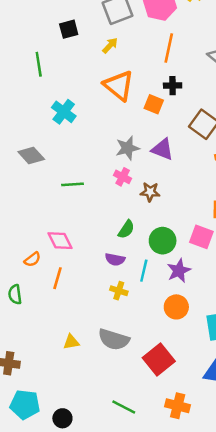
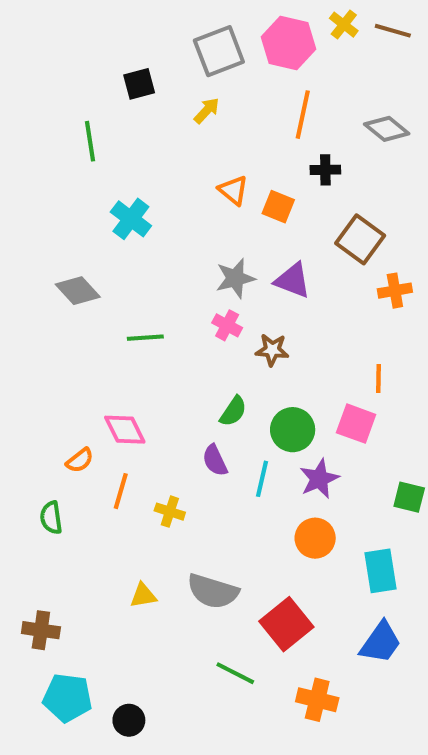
orange triangle: (119, 86) -> (233, 190), moved, size x0.6
black cross: (173, 86) -> (325, 170), moved
purple semicircle: (115, 259) -> (215, 460), turned 54
yellow cross: (119, 291) -> (170, 512), moved
green line: (124, 407) -> (235, 673), moved

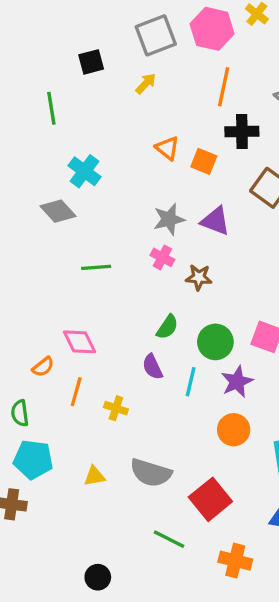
black cross: (325, 170) -> (242, 132), size x1.4
gray diamond: (78, 291) -> (58, 211), moved
cyan pentagon: (68, 698) -> (33, 460), moved
black circle: (129, 720) -> (98, 577), moved

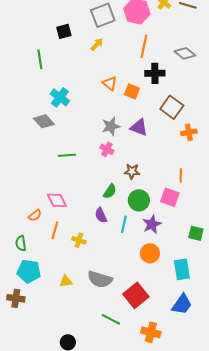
brown star: (199, 277) -> (132, 171), moved

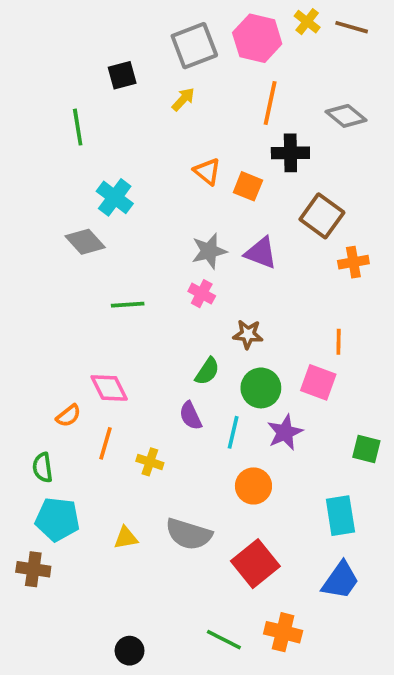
orange circle: (150, 253) -> (253, 486), moved
green line: (111, 319) -> (224, 640), moved

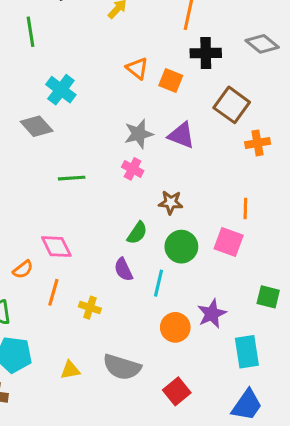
gray diamond: (346, 116) -> (262, 44), moved
purple star: (285, 432) -> (212, 314), moved
red square: (255, 564) -> (177, 391), size x0.7

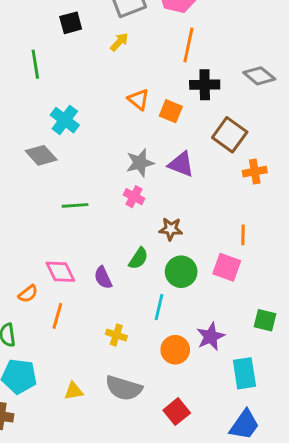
purple semicircle: (123, 269) -> (103, 278), moved
yellow cross: (90, 308) -> (116, 335), moved

